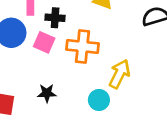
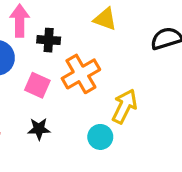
pink square: (44, 42) -> (37, 85), moved
orange cross: (82, 47) -> (81, 74), turned -36

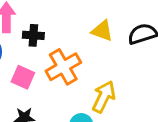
yellow triangle: (105, 19) -> (102, 31), moved

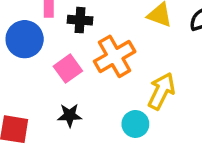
pink square: (23, 77) -> (68, 69), turned 30

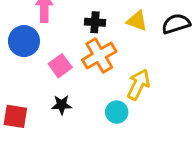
black cross: (80, 20) -> (95, 22), moved

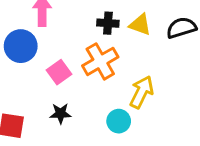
black cross: (95, 22) -> (108, 23), moved

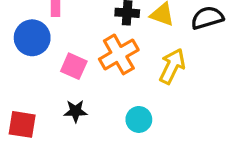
pink square: (59, 72) -> (74, 66), turned -30
yellow arrow: (142, 92) -> (172, 66), moved

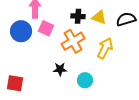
pink square: (74, 66) -> (46, 28), moved
black star: (75, 111) -> (60, 69), moved

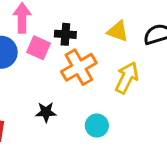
black cross: (78, 16) -> (65, 34), moved
black star: (60, 69) -> (46, 112), moved

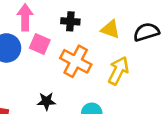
black cross: (65, 34) -> (70, 21), moved
orange cross: (79, 67) -> (76, 61), turned -32

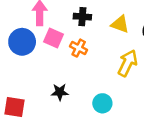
orange cross: (76, 61) -> (79, 48), moved, size x0.6

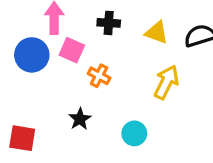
orange cross: (79, 48) -> (99, 76), moved
black star: (60, 92) -> (80, 119), turned -30

